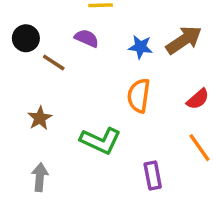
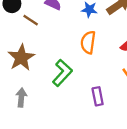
brown star: (40, 118) -> (21, 58), size x1.6
green L-shape: (101, 141) -> (62, 73), turned -72

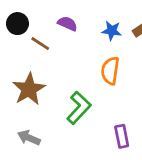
gray arrow: (21, 98) -> (29, 138), turned -72

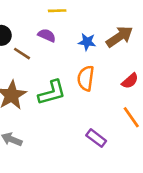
green L-shape: (79, 108) -> (52, 93), moved, turned 32
purple rectangle: (122, 136) -> (96, 138), turned -42

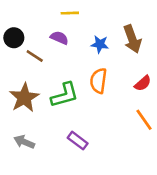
brown arrow: (120, 37) -> (132, 39), turned 104
purple rectangle: (96, 138) -> (78, 141), moved

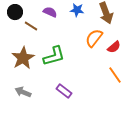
blue star: (100, 44) -> (77, 10), moved
orange semicircle: (98, 81) -> (94, 38), moved, turned 30

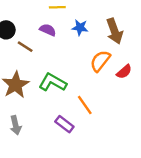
green L-shape: (54, 56) -> (53, 82), turned -135
orange line: (115, 75) -> (85, 105), moved
gray arrow: (23, 92) -> (16, 125), turned -126

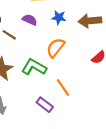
brown arrow: (115, 31) -> (90, 21), turned 105
orange semicircle: (100, 61) -> (56, 48), moved

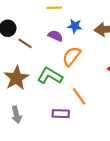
purple semicircle: (30, 20) -> (55, 36), moved
purple rectangle: (45, 105) -> (61, 114), turned -35

